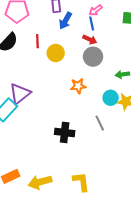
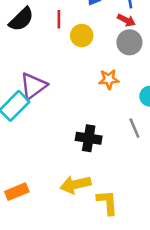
yellow arrow: (40, 182) -> (75, 185), moved

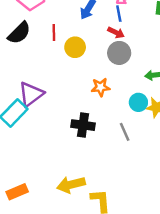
black cross: (89, 138) -> (83, 125), moved

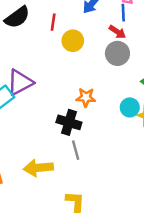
orange star: (101, 87) -> (86, 97), moved
gray line: (125, 132) -> (76, 150), moved
yellow arrow: (71, 185) -> (38, 168), moved

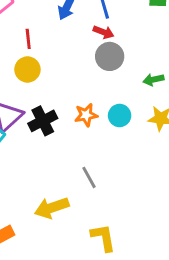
yellow circle: (73, 41) -> (27, 69), moved
cyan circle: (130, 107) -> (120, 116), moved
black cross: (69, 122) -> (43, 121), moved, turned -30

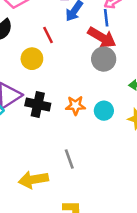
red arrow: (104, 32) -> (102, 37), size x1.6
red line: (28, 39) -> (48, 35), moved, turned -30
black cross: (43, 121) -> (38, 105), turned 30

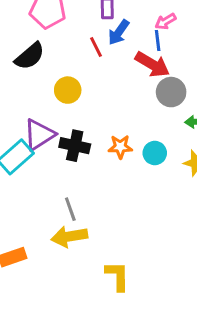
red line: (48, 35) -> (96, 47), moved
gray circle: (104, 59) -> (171, 92), moved
gray line: (69, 159) -> (70, 209), moved

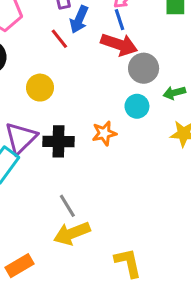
cyan circle: (155, 153) -> (137, 106), moved

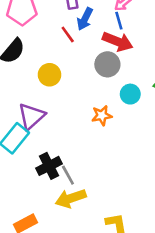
gray circle: (144, 68) -> (107, 64), moved
black cross: (58, 141) -> (49, 166), moved, turned -30

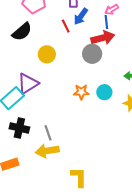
red arrow: (118, 42) -> (103, 38), turned -45
cyan circle: (130, 94) -> (104, 92), moved
black cross: (49, 166) -> (19, 128), moved, turned 30

